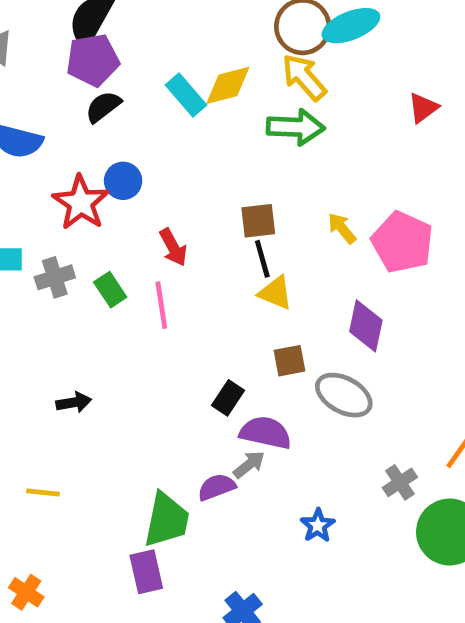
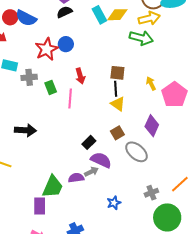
yellow arrow: (304, 77) -> (149, 18), turned 105
brown square: (289, 361) -> (117, 133), turned -32
black arrow: (74, 402) -> (25, 130), size x1.5

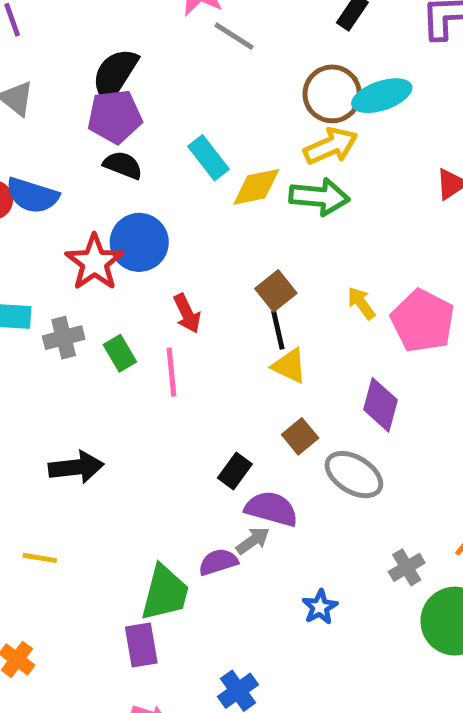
black semicircle: (64, 12) -> (123, 165), turned 56
yellow diamond: (117, 15) -> (256, 187), moved
blue circle: (66, 44) -> (139, 242), size x1.5
brown square: (117, 73) -> (276, 291), turned -35

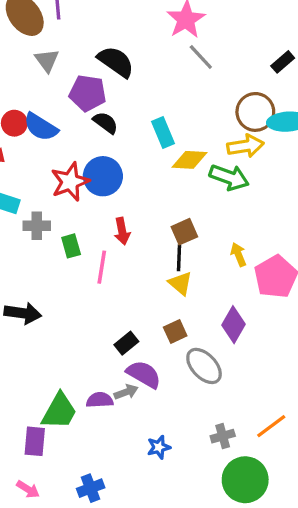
black semicircle: (115, 75) -> (116, 62), turned 78
purple pentagon: (115, 117) -> (88, 93), moved

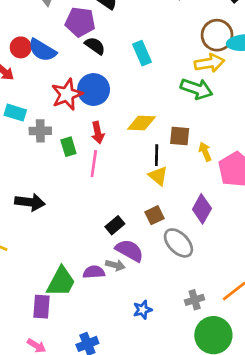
yellow diamond: (190, 160) -> (141, 123), moved
red arrow: (122, 231) -> (98, 133), moved
brown square: (184, 232) -> (180, 136), moved, turned 30
gray arrow: (126, 392) -> (115, 265), turned 36

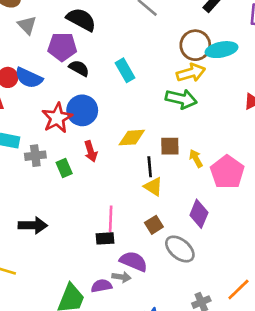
pink line: (94, 164) -> (111, 219), moved
black rectangle: (115, 225) -> (105, 238), moved, turned 42

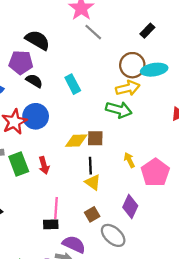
brown square: (170, 146) -> (95, 138), moved
red arrow: (91, 151) -> (44, 165), moved
green rectangle: (64, 168) -> (19, 164), size x1.5

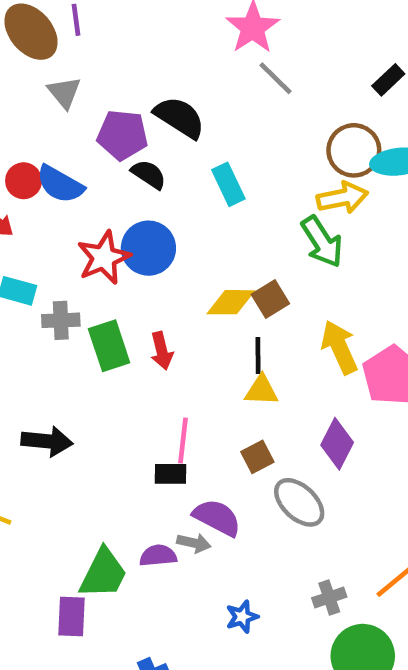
black semicircle: (37, 40) -> (179, 117), moved
green arrow: (119, 110) -> (322, 242), turned 40
brown square: (95, 138) -> (270, 299), turned -35
yellow arrow: (129, 160) -> (339, 347), size x1.6
yellow triangle: (93, 182) -> (262, 390), turned -35

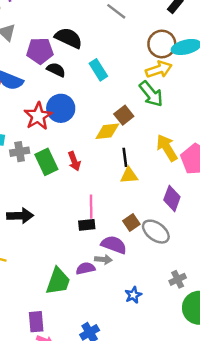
brown square: (270, 299) -> (124, 115), moved
brown square: (257, 457) -> (131, 222), moved
purple rectangle: (72, 616) -> (36, 322), moved

